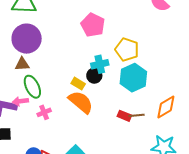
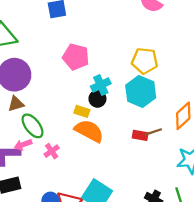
pink pentagon: (93, 25) -> (76, 57), moved
yellow pentagon: (127, 50) -> (145, 61), moved

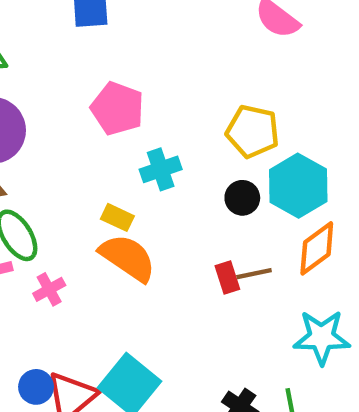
cyan hexagon: (141, 92) -> (298, 186), moved
black circle: (97, 99) -> (242, 198), moved
red rectangle: (140, 135) -> (227, 278), turned 56

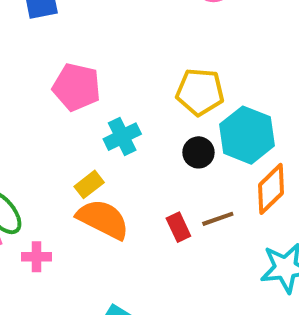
yellow rectangle: (117, 217) -> (89, 184), turned -56
red rectangle: (227, 278) -> (178, 227), moved
pink cross: (49, 289) -> (36, 257), turned 36

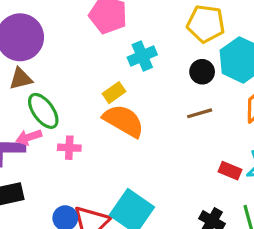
brown line: (218, 219) -> (200, 113), moved
red rectangle: (178, 227) -> (230, 171), moved, turned -45

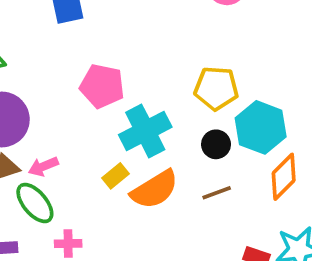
cyan cross: (142, 56) -> (145, 131), size x1.5
orange semicircle: (124, 121) -> (155, 190), moved, turned 123
pink arrow: (29, 137) -> (43, 166), moved

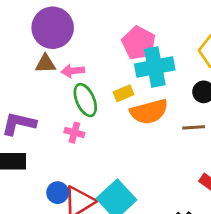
pink pentagon: (102, 86) -> (139, 43), moved
green ellipse: (35, 203) -> (85, 100), moved

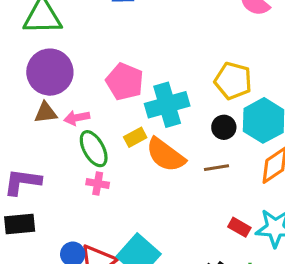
pink pentagon: (139, 43) -> (125, 82), moved
orange semicircle: (149, 112) -> (165, 155), turned 57
pink cross: (74, 133) -> (98, 184), moved

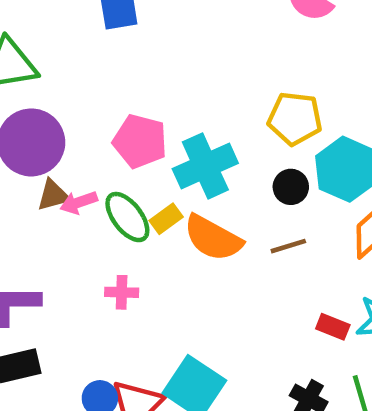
brown triangle: (46, 113) -> (53, 195), moved
green ellipse: (94, 149) -> (127, 217), moved

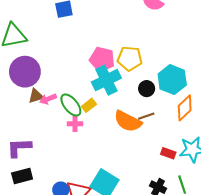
yellow pentagon: (295, 119) -> (130, 59), moved
pink pentagon: (140, 141) -> (102, 59), moved
orange semicircle: (213, 238) -> (128, 121), moved
pink cross: (122, 292) -> (75, 124), moved

